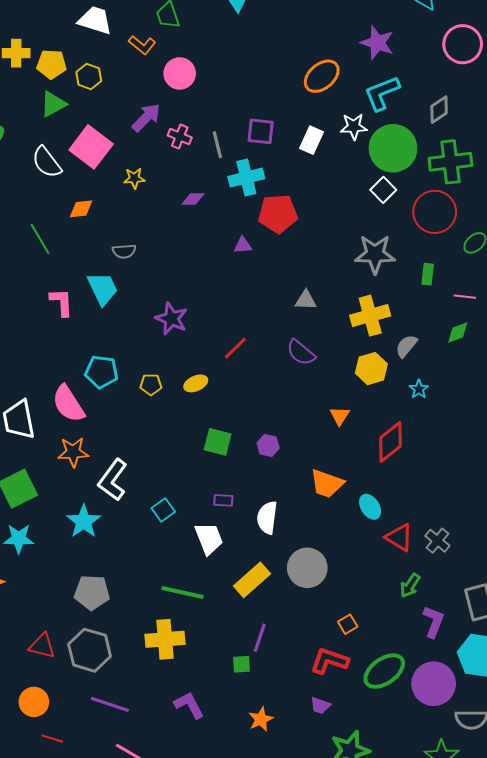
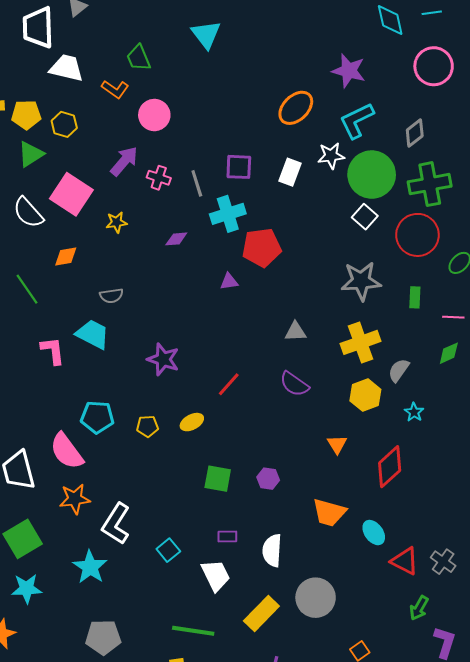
cyan trapezoid: (103, 289) -> (93, 334), turned -33

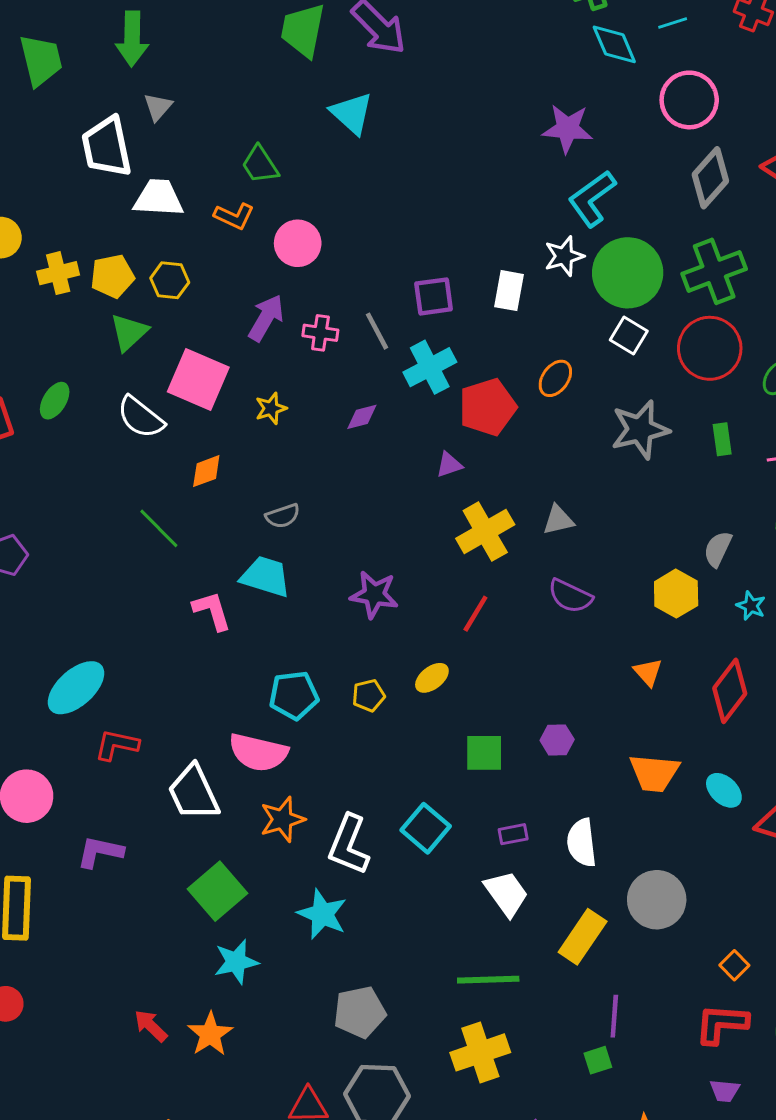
orange ellipse: (296, 108) -> (555, 378), moved, size x0.7
gray diamond: (415, 133) -> (710, 178), moved, size x1.4
yellow cross: (361, 342) -> (485, 532), moved
pink semicircle: (67, 451) -> (258, 752), turned -30
cyan square: (168, 550) -> (426, 828), moved, size x1.4

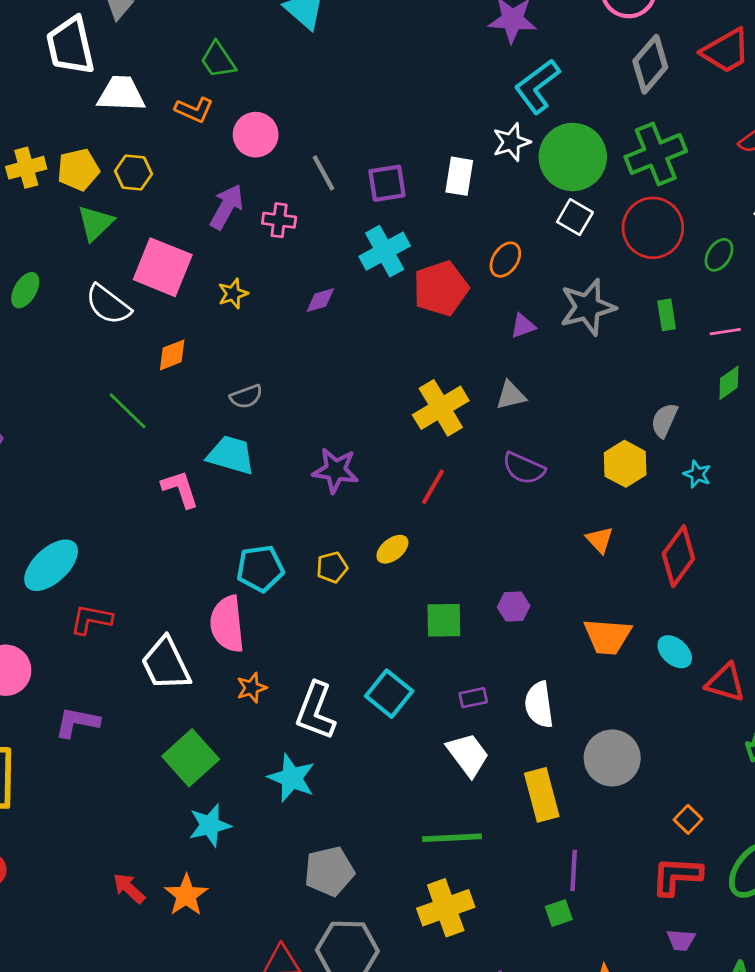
gray line: (377, 331) -> (323, 173), moved
purple triangle: (449, 465) -> (523, 326), moved
pink semicircle: (258, 752) -> (227, 624), turned 72
orange star: (282, 819) -> (252, 688), size x0.7
yellow rectangle: (583, 937) -> (542, 795), turned -48

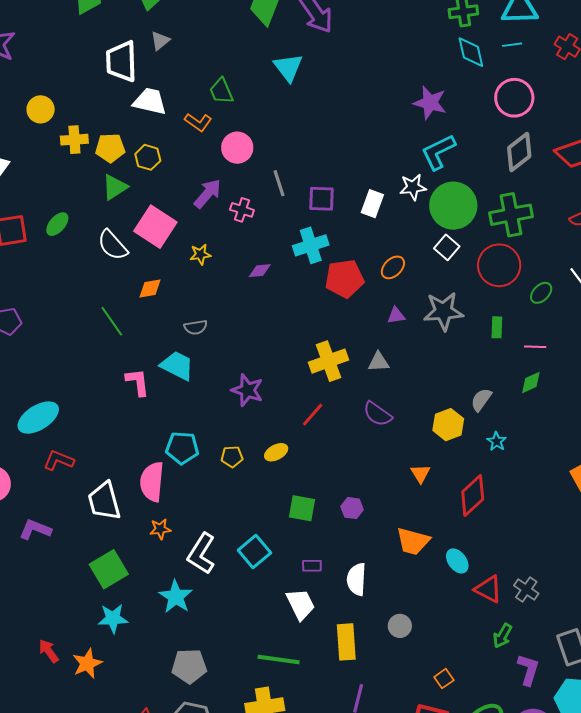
gray circle: (612, 758) -> (400, 626), size x0.6

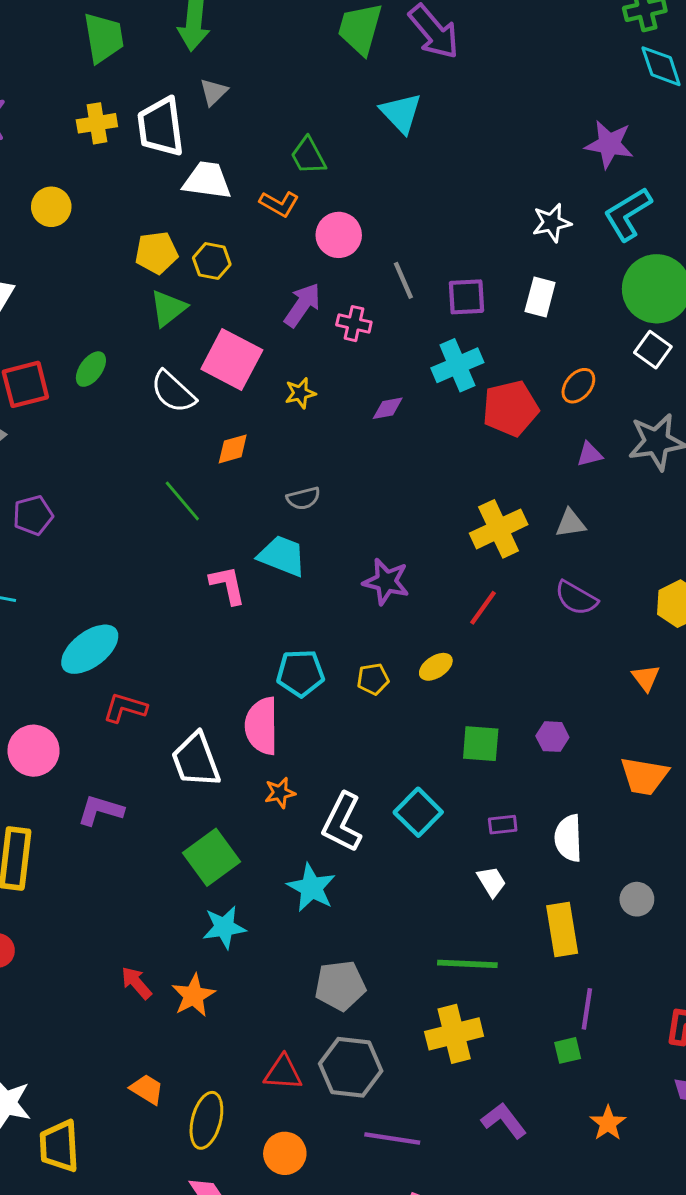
yellow cross: (74, 140) -> (97, 123), moved
white star: (413, 187) -> (552, 223), moved
white trapezoid: (301, 604) -> (492, 882), size x0.7

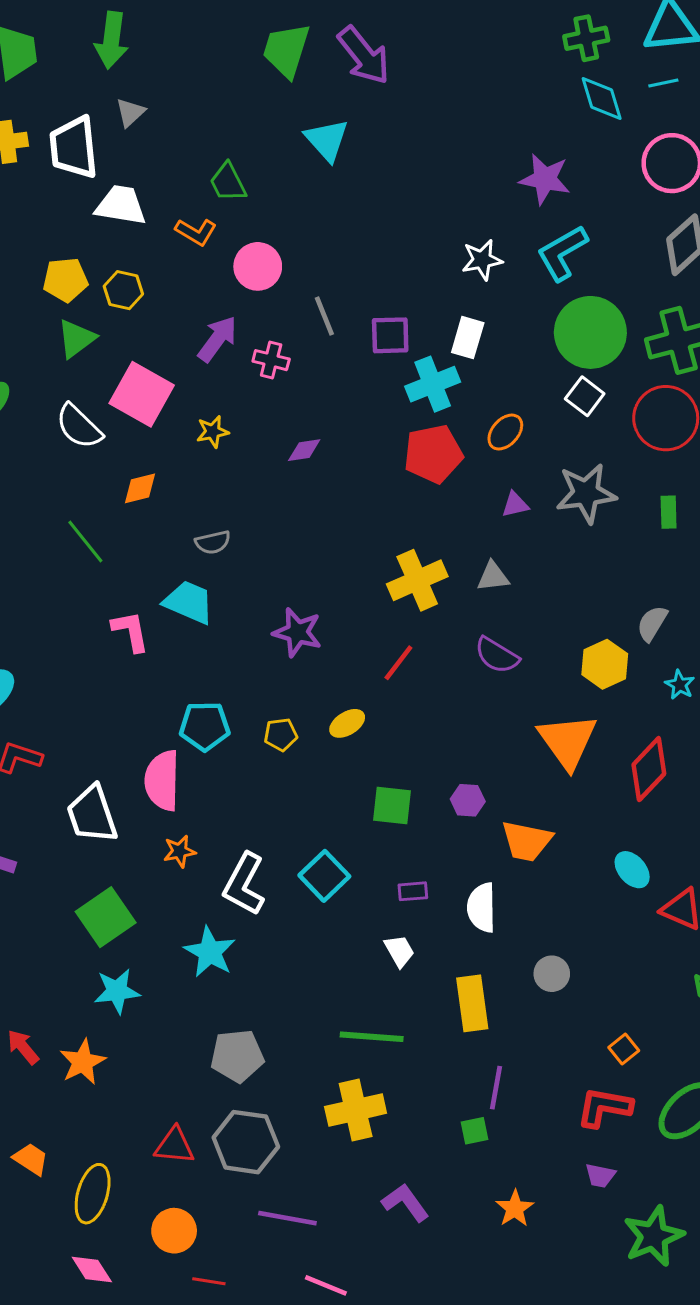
cyan cross: (457, 365) -> (433, 384), moved
orange triangle: (646, 678) -> (568, 741), size x2.0
orange trapezoid: (644, 776) -> (527, 841), moved

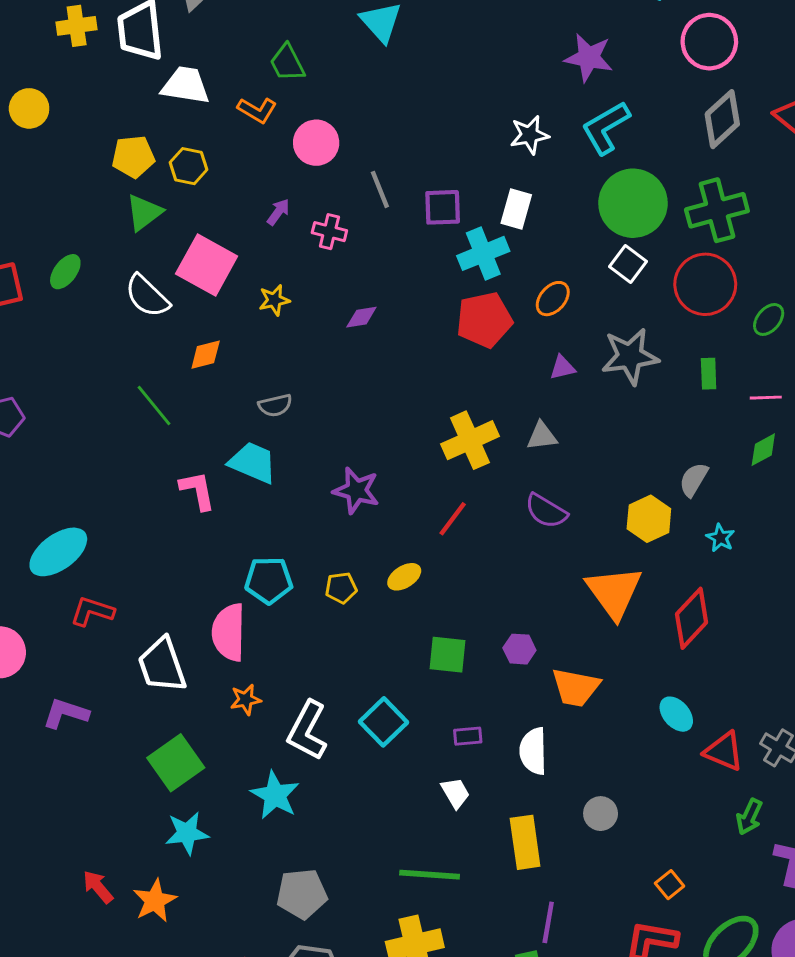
purple arrow: (217, 339) -> (278, 212), size x0.6

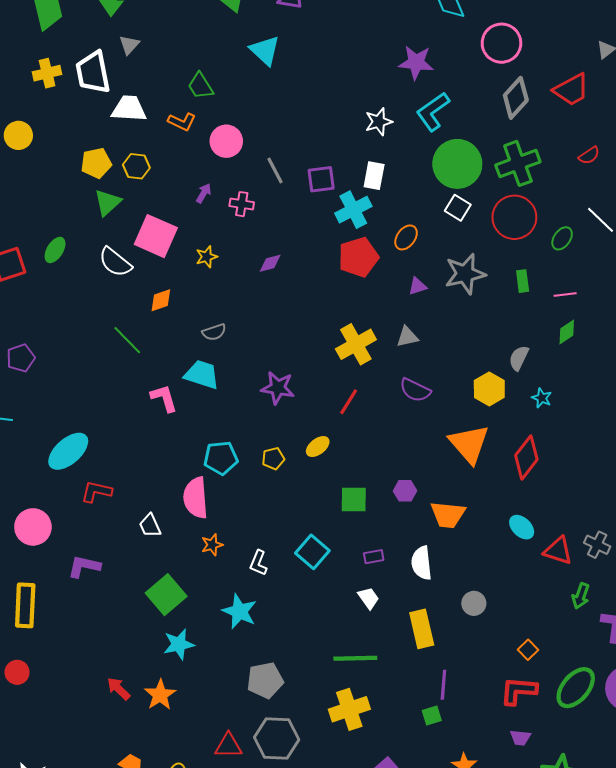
white trapezoid: (162, 665) -> (150, 526), size x0.6
white L-shape: (307, 730) -> (258, 563), size x0.6

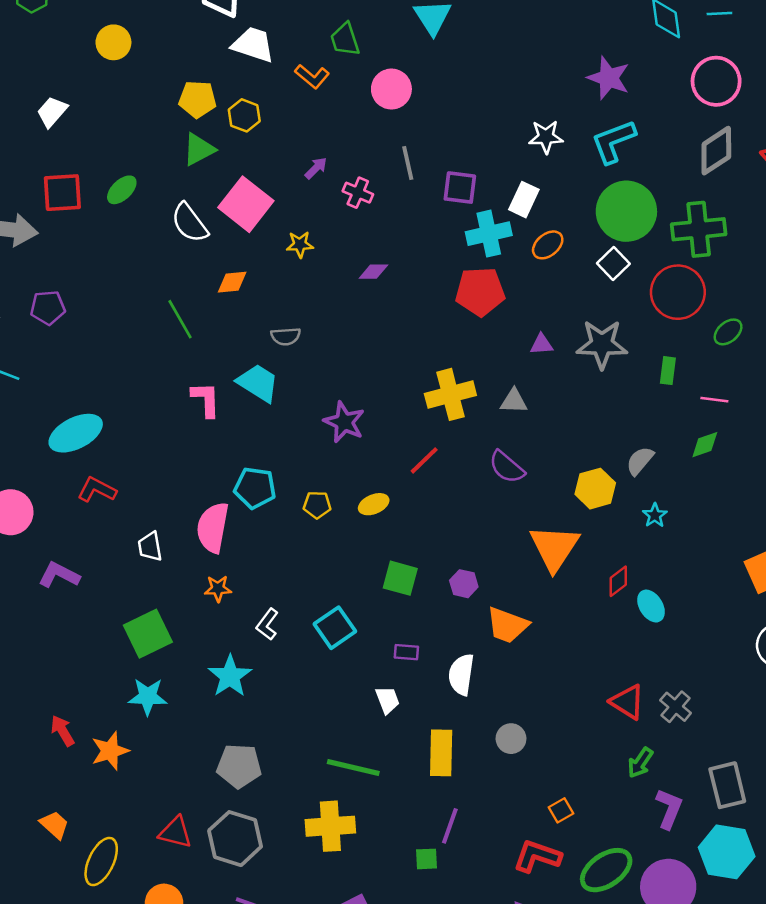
pink circle: (226, 141) -> (391, 89), moved
orange ellipse: (406, 237) -> (548, 245), moved
red diamond: (526, 457) -> (618, 581), size x0.6
cyan ellipse: (522, 527) -> (651, 606), moved

